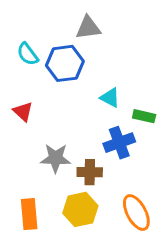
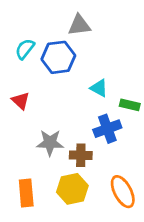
cyan semicircle: (28, 54) -> (25, 49), turned 75

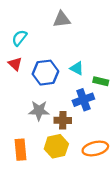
blue hexagon: (58, 57) -> (45, 73), moved
red triangle: (21, 101) -> (15, 64), moved
orange ellipse: (123, 192) -> (95, 148), turned -75

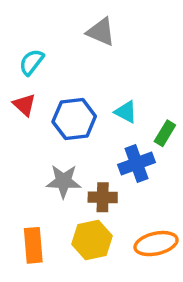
gray triangle: (62, 19) -> (101, 32), turned 30
green rectangle: (101, 81) -> (165, 133), turned -72

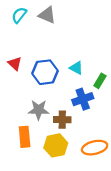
gray triangle: (101, 32) -> (47, 15), moved
cyan semicircle: (31, 62) -> (19, 15), moved
orange rectangle: (33, 245) -> (25, 137), moved

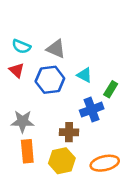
cyan semicircle: (19, 15) -> (21, 46), moved, turned -105
gray triangle: (47, 15) -> (56, 49), moved
gray star: (39, 110) -> (23, 121), moved

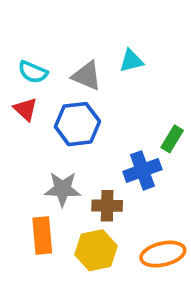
cyan triangle: (84, 75) -> (131, 61), moved, turned -42
gray star: (23, 121) -> (63, 189), moved

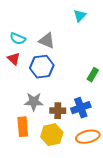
cyan triangle: (131, 61) -> (80, 16), moved, turned -32
blue cross: (142, 170) -> (81, 108), moved

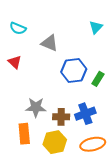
cyan triangle: (80, 16) -> (96, 27), moved
cyan semicircle: (18, 39) -> (18, 28), moved
blue hexagon: (42, 67) -> (74, 70), moved

